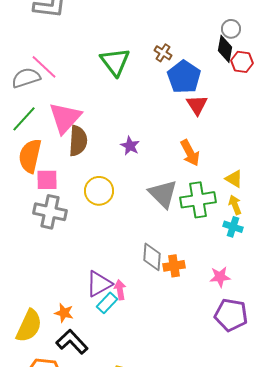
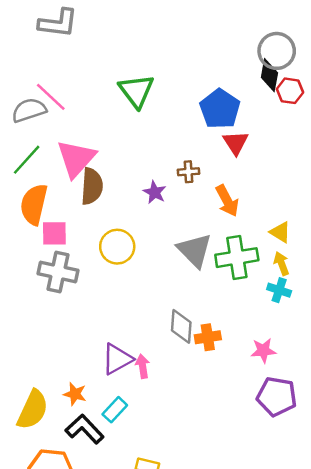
gray circle: (231, 29) -> (277, 51), size x1.6
brown cross: (163, 53) -> (188, 172), moved, turned -36
cyan rectangle: (107, 303) -> (115, 410), moved

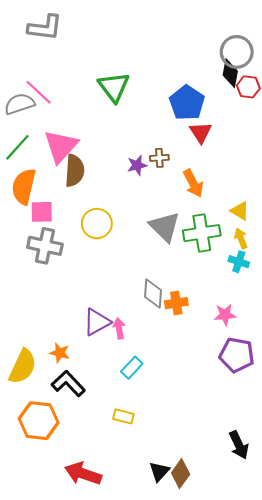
purple star: (155, 192) -> (137, 165), moved, turned 30
cyan rectangle: (115, 410) -> (132, 368), moved

